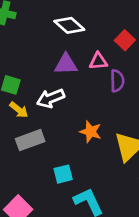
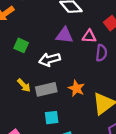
yellow arrow: (19, 110) -> (24, 85), moved
gray rectangle: (30, 140) -> (46, 89), moved

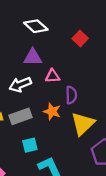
pink triangle: (89, 36) -> (53, 76), moved
purple semicircle: (101, 53) -> (71, 95), moved

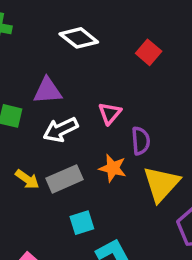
purple triangle: (33, 57) -> (48, 91), moved
pink triangle: (53, 76) -> (110, 113), turned -42

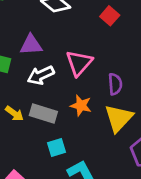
pink triangle: (110, 113) -> (79, 63), size x1.5
purple semicircle: (141, 141) -> (115, 84), moved
gray rectangle: (65, 179) -> (43, 114), turned 40

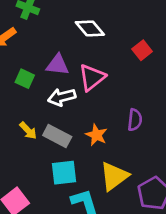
pink triangle: (79, 63) -> (92, 77), moved
yellow triangle: (119, 118) -> (114, 176), moved
cyan square: (56, 148) -> (64, 173), size x1.4

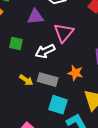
purple triangle: (58, 65) -> (35, 17), moved
cyan square: (64, 173) -> (58, 105), turned 36

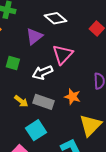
purple triangle: (35, 17) -> (34, 36), turned -36
cyan square: (58, 105) -> (36, 130), moved, turned 36

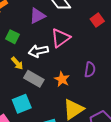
yellow arrow: (21, 101) -> (17, 63), moved

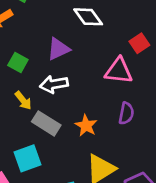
purple triangle: (37, 16) -> (58, 49), moved
pink triangle: (61, 38) -> (119, 71), moved, turned 40

